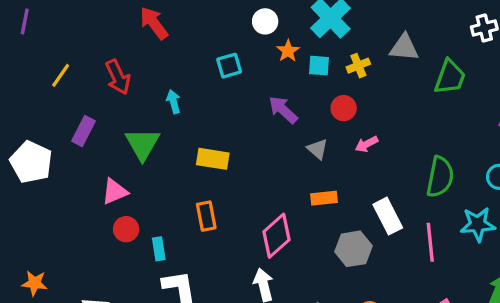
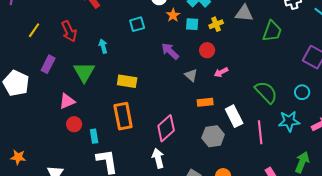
green semicircle: (440, 177) -> (266, 92), turned -55
orange rectangle: (324, 198) -> (205, 102), moved
orange rectangle: (206, 216) -> (123, 116), size x1.5

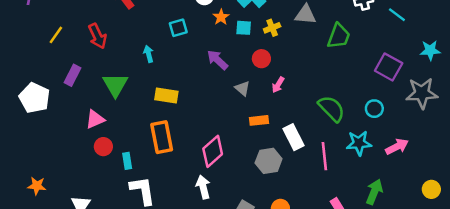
cyan arrow: (103, 46) -> (149, 54), moved
pink arrow: (221, 72) -> (278, 85), turned -32

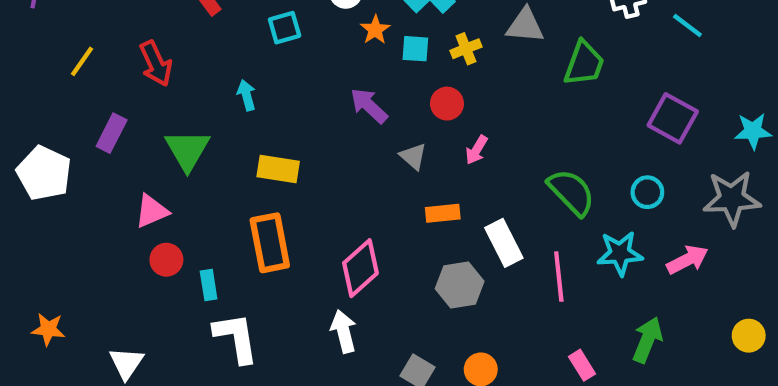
cyan square: (178, 28) -> (285, 28), moved
cyan star: (430, 50) -> (753, 131), moved
gray star: (422, 93) -> (732, 199), moved

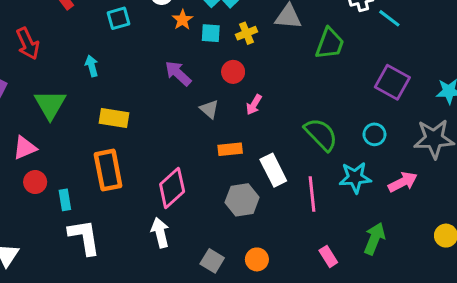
cyan line: (687, 26) -> (389, 18), moved

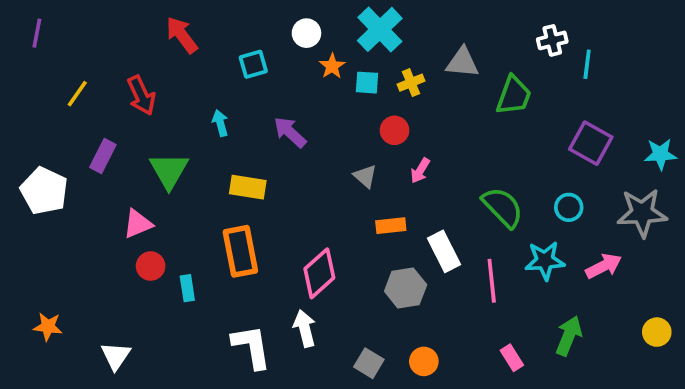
cyan line: (389, 18) -> (587, 64), turned 60
purple arrow: (178, 73) -> (290, 132), moved
white L-shape: (84, 237) -> (251, 347), moved

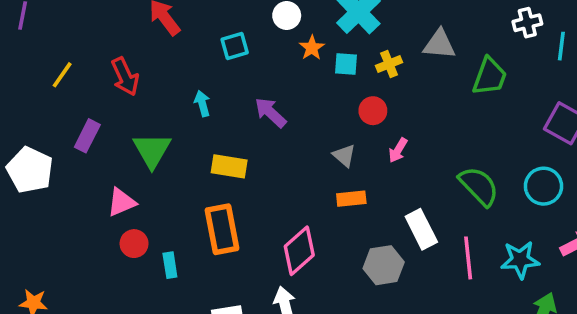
cyan circle: (569, 207) -> (543, 186), size x1.4
orange rectangle: (391, 226) -> (351, 199), moved
cyan star: (545, 261) -> (520, 260), moved

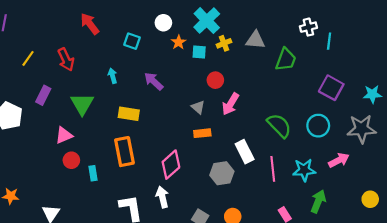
cyan square: (235, 46) -> (132, 41), turned 35
yellow cross: (389, 64) -> (224, 43), moved
pink arrow: (398, 150) -> (231, 104), size x1.5

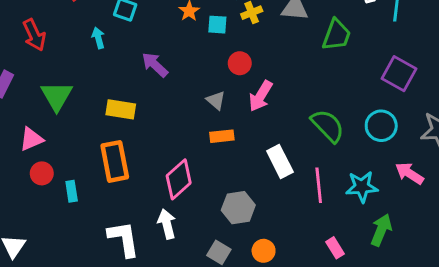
cyan arrow: (113, 76) -> (98, 38), moved
pink arrow: (339, 160) -> (409, 173), turned -120
gray hexagon: (222, 173) -> (238, 208), moved

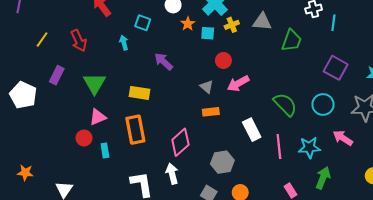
pink arrow: (261, 96) -> (238, 84), turned 30
pink triangle: (31, 139) -> (98, 117), moved

